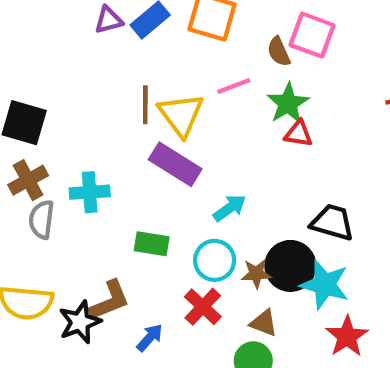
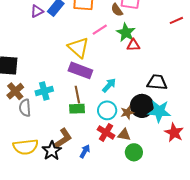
brown line: (145, 105) -> (77, 95), moved
brown triangle: (264, 323) -> (124, 135), moved

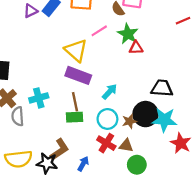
black star: (52, 151) -> (47, 163), turned -30

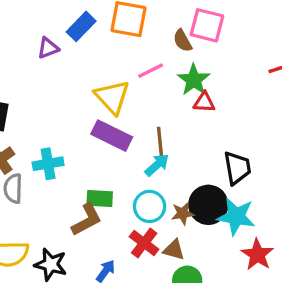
purple triangle: (31, 11) -> (48, 48), moved
black trapezoid: (162, 88) -> (237, 168), turned 70
brown line: (75, 102) -> (160, 142), moved
brown L-shape: (60, 149) -> (87, 220), moved

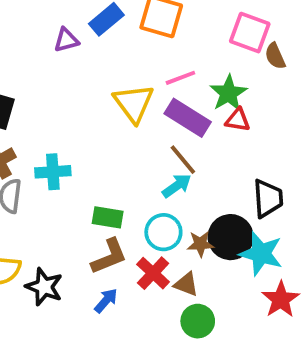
brown semicircle: (183, 41) -> (275, 56), moved
purple rectangle: (112, 136) -> (188, 118), moved
brown line: (160, 142) -> (183, 160), turned -40
brown L-shape: (87, 220) -> (109, 256), moved

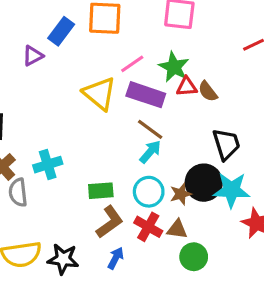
brown semicircle: (275, 56) -> (208, 91), moved

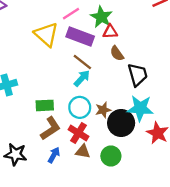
brown semicircle: (208, 91) -> (117, 53), moved
black circle: (204, 183) -> (121, 123), moved
brown triangle: (177, 229) -> (83, 151), moved

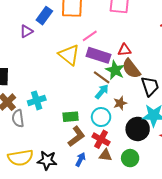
green star: (101, 17) -> (115, 70), moved
brown semicircle: (117, 53) -> (131, 69), size x1.5
brown star: (103, 110) -> (120, 103), moved

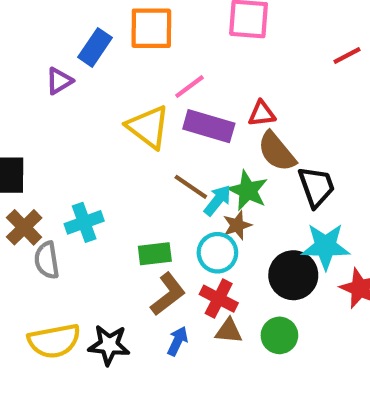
green star: (115, 70) -> (248, 191), moved
brown line: (102, 77) -> (191, 187), moved
brown star: (120, 103) -> (237, 225), moved

